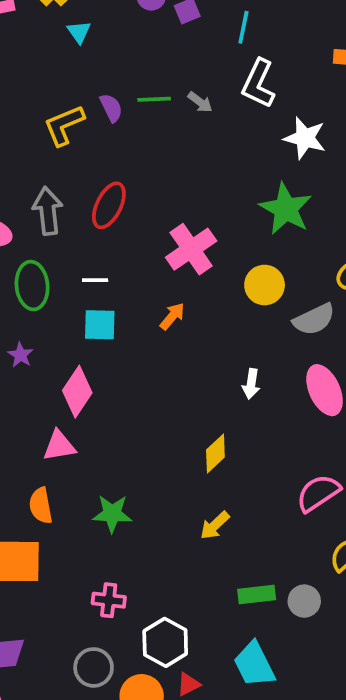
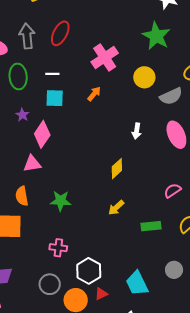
purple star: (20, 355) -> (22, 115), moved
pink semicircle: (318, 493) -> (173, 191), size x0.7
green rectangle: (257, 594) -> (151, 226), moved
gray circle: (304, 601) -> (174, 270), moved

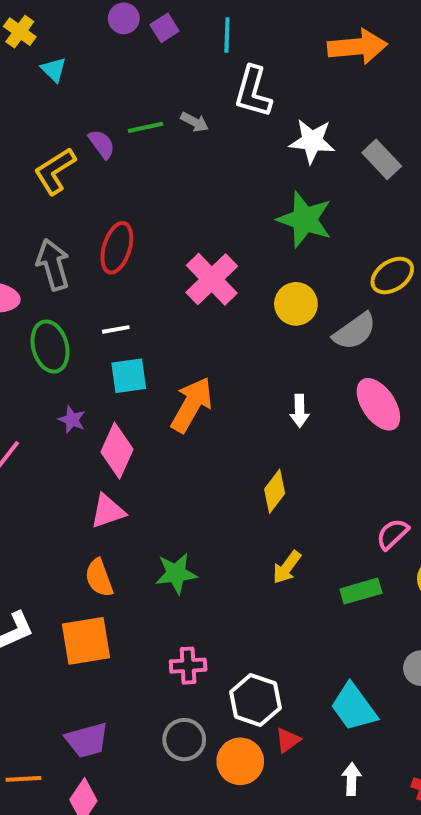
orange arrow: (94, 94) -> (192, 405), moved, size x1.8
pink semicircle: (173, 191) -> (393, 534), moved

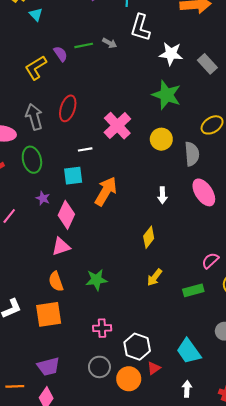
white line: (116, 329) -> (85, 149), moved
gray semicircle: (355, 331) -> (192, 154), turned -60

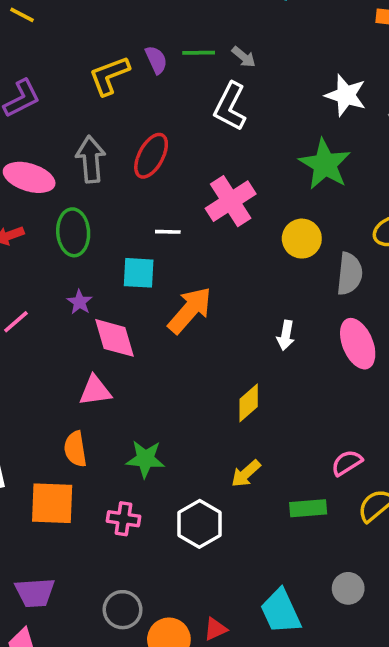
white L-shape: (140, 28) -> (230, 107), moved
pink diamond: (66, 215) -> (115, 338), turned -52
pink cross: (102, 328) -> (124, 519), moved
white hexagon: (137, 347) -> (199, 524), moved

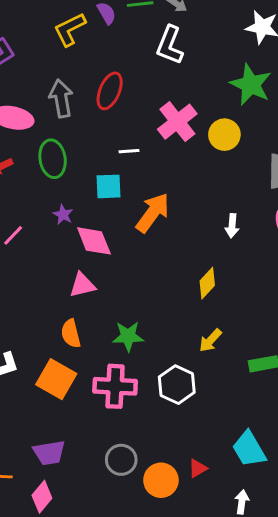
yellow circle: (302, 239) -> (224, 135), moved
orange square: (52, 503) -> (56, 379), turned 33
pink cross: (124, 519) -> (115, 386), size x1.6

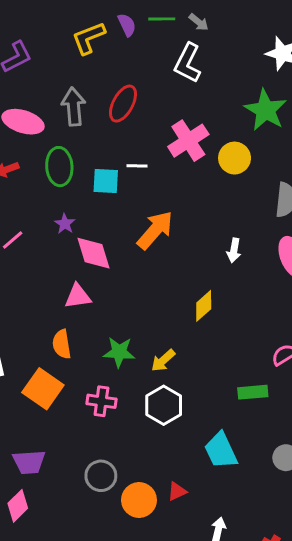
cyan square: (108, 186) -> (106, 181), moved
yellow arrow: (210, 340) -> (163, 360), moved
pink cross: (115, 386) -> (101, 401), size x0.7
cyan trapezoid: (249, 449) -> (221, 451), moved

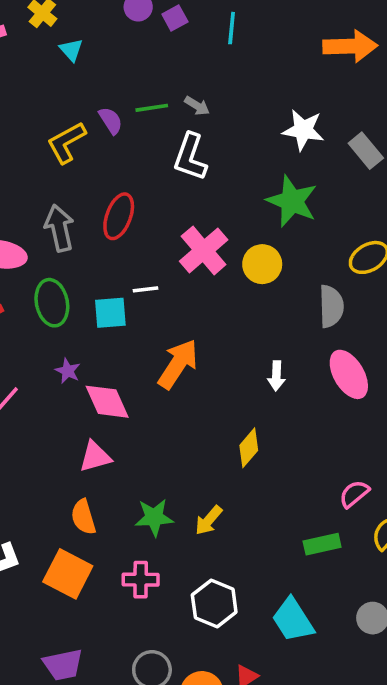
white hexagon: (164, 405) -> (214, 603), moved

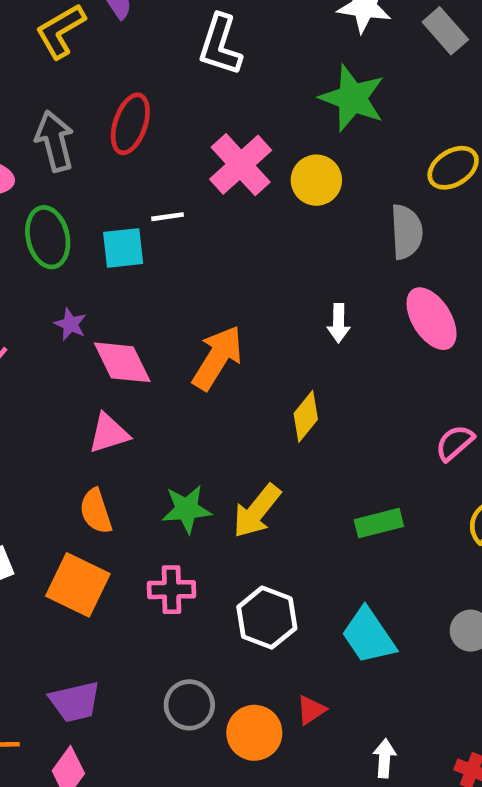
orange arrow: (178, 364) -> (217, 358), moved
pink semicircle: (354, 494) -> (455, 443), moved
yellow arrow: (209, 520) -> (257, 511), size x1.4
green rectangle: (322, 544) -> (379, 523), moved

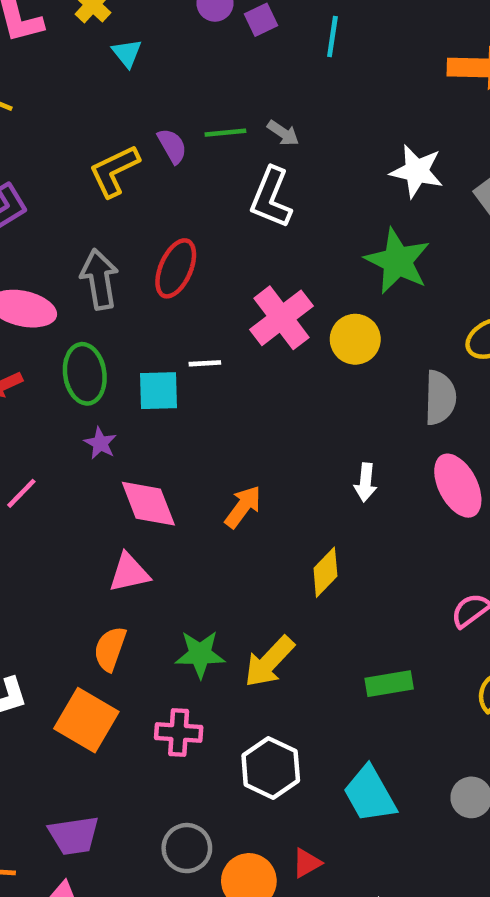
purple star: (70, 324) -> (100, 443), moved
orange arrow: (217, 358) -> (243, 507), size x0.7
orange semicircle: (96, 511) -> (110, 649), turned 33

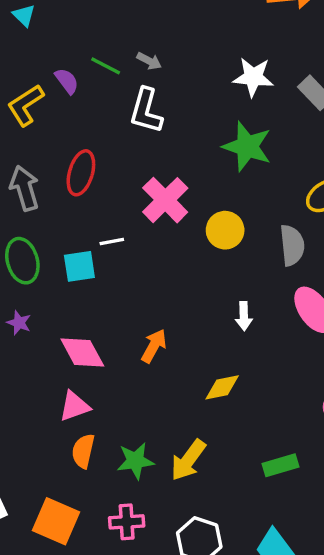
green line: (225, 133) -> (106, 66), turned 40
yellow circle: (355, 339) -> (225, 230), moved
purple star: (100, 443) -> (19, 323), moved
yellow diamond: (325, 572) -> (222, 387), turned 42
orange semicircle: (110, 649) -> (83, 451), moved

